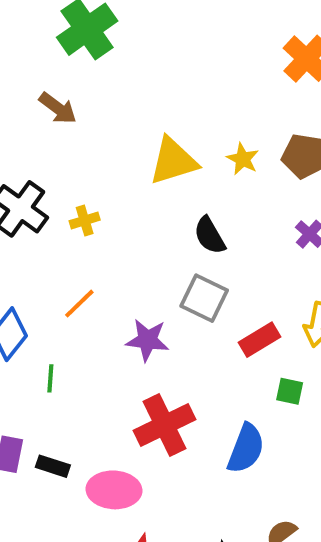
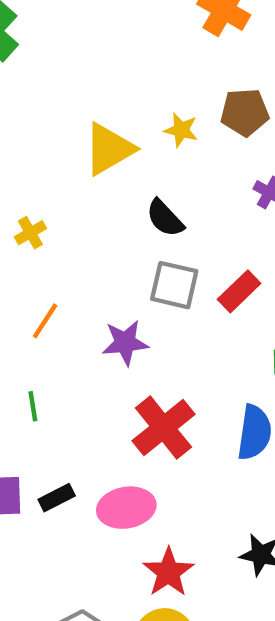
red rectangle: (260, 340) -> (239, 291), moved
black rectangle: (53, 466) -> (57, 498), turned -32

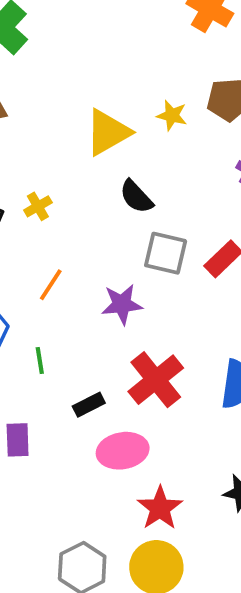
black semicircle: (165, 218) -> (136, 197), moved
black rectangle: (57, 498) -> (89, 405), moved

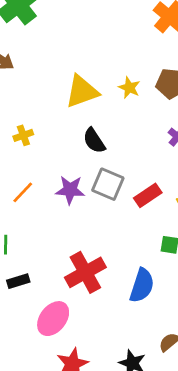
purple star: (122, 304) -> (70, 190), moved
black rectangle: (89, 405) -> (18, 281), moved
pink ellipse: (123, 451) -> (53, 319), turned -52

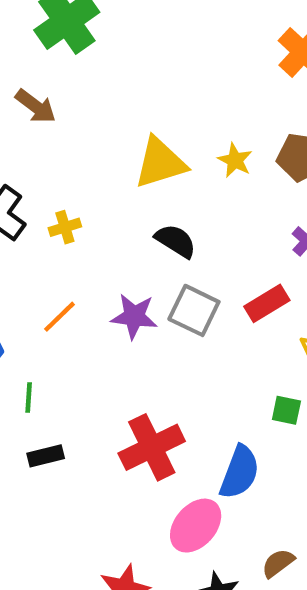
black semicircle: (94, 141) -> (176, 241), turned 152
red rectangle: (148, 195) -> (267, 303), moved
pink ellipse: (53, 319) -> (196, 526), moved

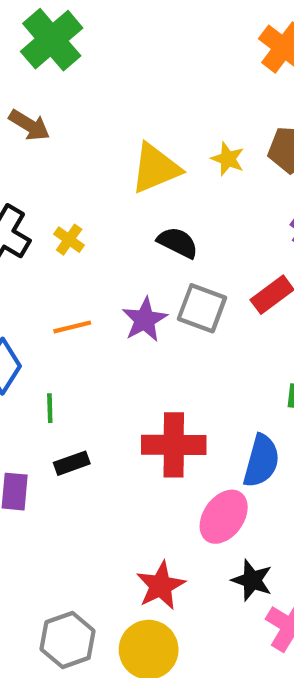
yellow cross: (65, 227) -> (69, 240), turned -32
purple star: (134, 316) -> (145, 320), turned -30
orange line: (60, 317) -> (72, 327), turned 36
red cross: (152, 447) -> (174, 445), turned 32

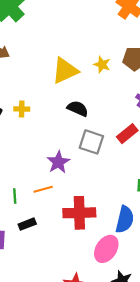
yellow cross: (69, 240) -> (22, 109), turned -32
purple star: (145, 320) -> (58, 162), moved
orange line: (72, 327) -> (43, 189), moved

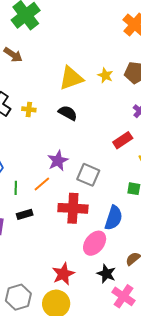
black semicircle: (78, 109) -> (68, 113), moved
gray square: (91, 142) -> (88, 175), moved
orange line: (43, 189) -> (42, 184), turned -30

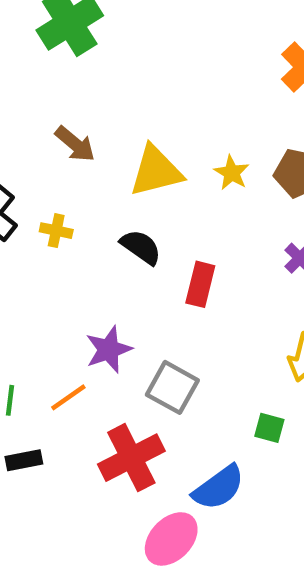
brown arrow: (13, 55) -> (75, 144), moved
red rectangle: (123, 140) -> (200, 284), moved, turned -48
red cross: (73, 208) -> (131, 458), turned -36
blue semicircle: (114, 218) -> (219, 488), turned 30

